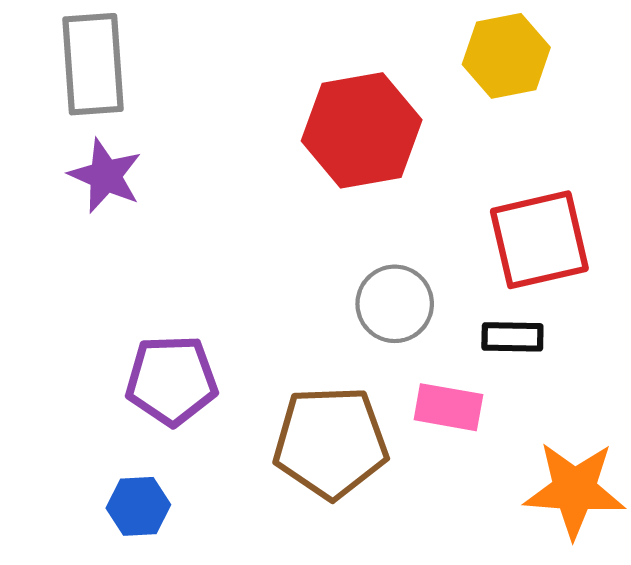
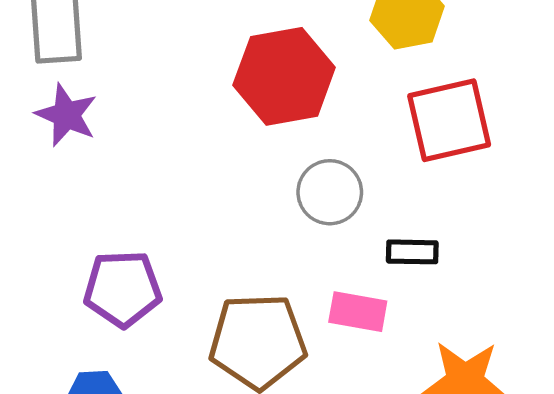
red square: (539, 240) -> (449, 120), moved
gray circle: (395, 304) -> (330, 192), moved

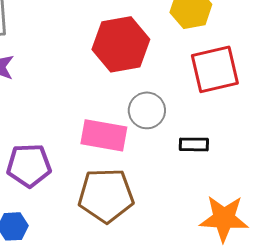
pink rectangle: (358, 312) -> (104, 135), moved, size x1.4

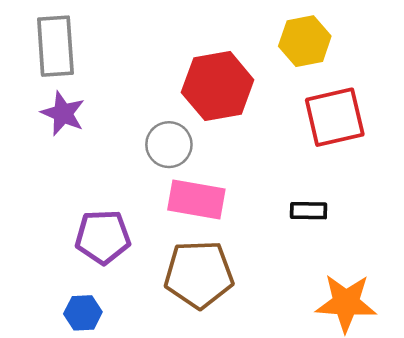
gray circle: (147, 110) -> (169, 145), moved

